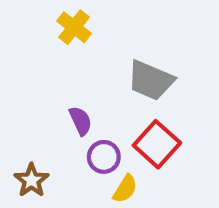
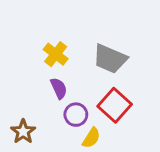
yellow cross: (74, 27) -> (56, 54), moved

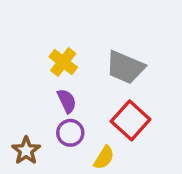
purple circle: (76, 115) -> (70, 133), moved

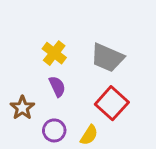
purple circle: (70, 133) -> (54, 130), moved
brown star: (26, 151) -> (22, 108), moved

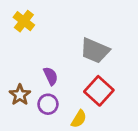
yellow cross: (54, 53) -> (24, 21), moved
purple circle: (54, 130) -> (48, 104), moved

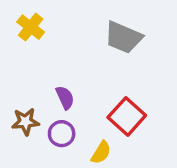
gray trapezoid: (95, 51) -> (123, 37), moved
brown star: (20, 95) -> (25, 122), turned 30

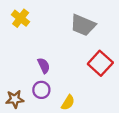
red square: (127, 116) -> (100, 63), moved
brown star: (25, 122) -> (15, 99), moved

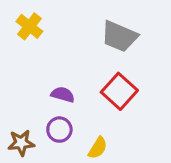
red square: (100, 63) -> (119, 91), moved
purple semicircle: (44, 66) -> (63, 95), turned -49

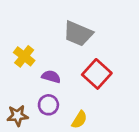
yellow cross: (29, 26) -> (24, 56), moved
gray trapezoid: (119, 36) -> (78, 34), moved

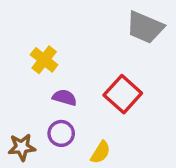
gray trapezoid: (78, 34) -> (145, 27), moved
yellow cross: (24, 56) -> (44, 60), moved

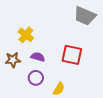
red square: (123, 94) -> (72, 55), turned -30
brown star: (22, 147) -> (13, 60), moved

